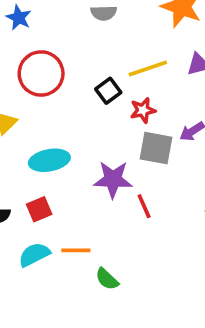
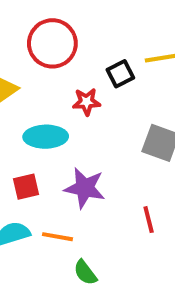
red star: (143, 110) -> (86, 102), moved
purple star: (113, 179) -> (85, 188), moved
red line: (144, 206) -> (149, 220), moved

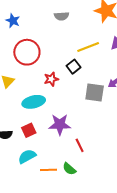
black square: (120, 74) -> (74, 67), moved
red line: (149, 220) -> (80, 145), moved
orange line: (57, 237) -> (49, 170), moved

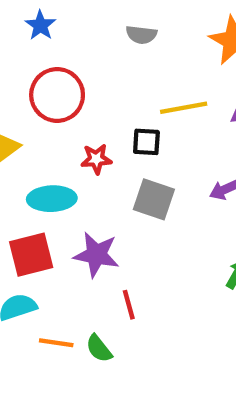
black square: (74, 67) -> (146, 142), turned 32
gray square: (95, 93) -> (154, 199), moved
red square: (29, 130) -> (31, 255), size x1.5

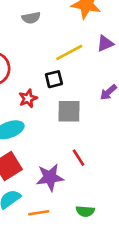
purple star: (96, 255) -> (50, 177), moved
red line: (129, 305) -> (78, 158), moved
green semicircle: (99, 349) -> (85, 211), moved, turned -30

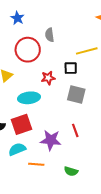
gray semicircle: (31, 18) -> (50, 35), moved, turned 80

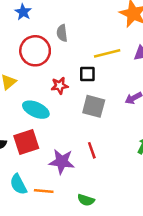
cyan ellipse: (29, 98) -> (36, 110), turned 30
cyan semicircle: (17, 149) -> (18, 184), moved, turned -96

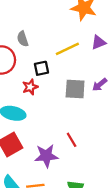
black square: (87, 74) -> (41, 68), moved
gray square: (94, 106) -> (75, 89), moved

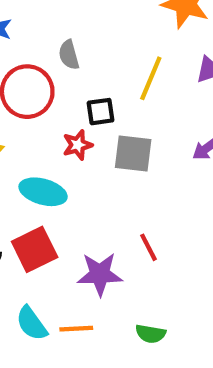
yellow line: (67, 49) -> (151, 78), turned -45
gray square: (75, 89) -> (133, 153), moved

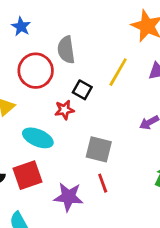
gray semicircle: (69, 55) -> (66, 50), size x1.4
black square: (100, 112) -> (82, 90), turned 30
gray square: (133, 153) -> (99, 149), moved

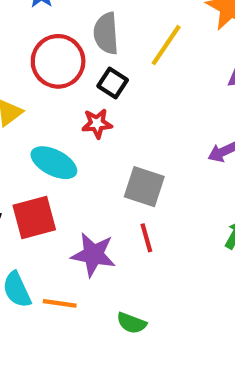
yellow line: (118, 72) -> (166, 45), moved
black square: (82, 90) -> (113, 83), moved

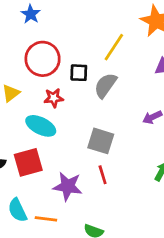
gray semicircle: (106, 33) -> (105, 85), moved, turned 40
black square: (113, 83) -> (79, 73), turned -30
red star: (97, 123) -> (54, 98), moved

